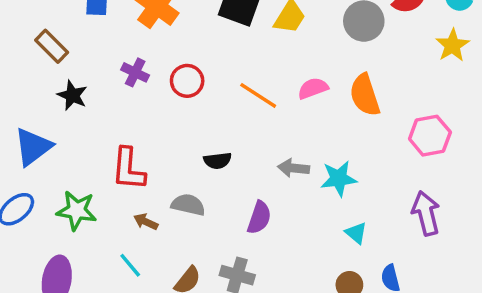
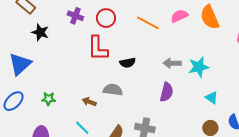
red L-shape: (128, 169) -> (98, 48), moved
green star: (77, 211) -> (49, 99), size x0.6
purple semicircle: (259, 218) -> (167, 92), moved

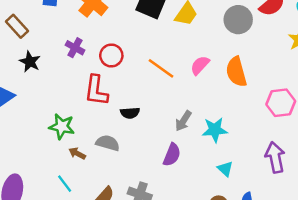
pink semicircle: (179, 16) -> (200, 65), turned -30
gray arrow: (172, 63) -> (183, 121), turned -66
green star: (49, 99) -> (62, 126), moved, size x1.5

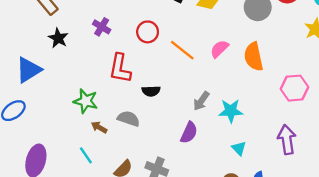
red circle: (111, 55) -> (148, 32), moved

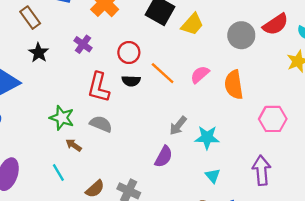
black semicircle: (151, 91) -> (131, 81), moved
gray semicircle: (129, 119) -> (101, 124), moved

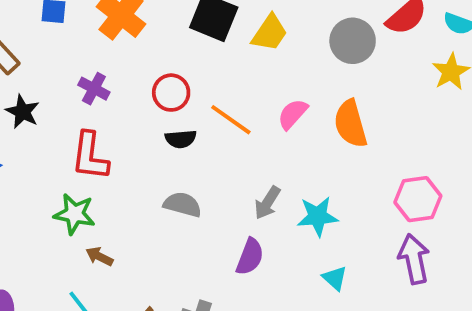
red L-shape: (99, 87) -> (90, 156), moved
pink hexagon: (273, 119) -> (418, 199), moved
gray semicircle: (101, 124) -> (182, 205), moved

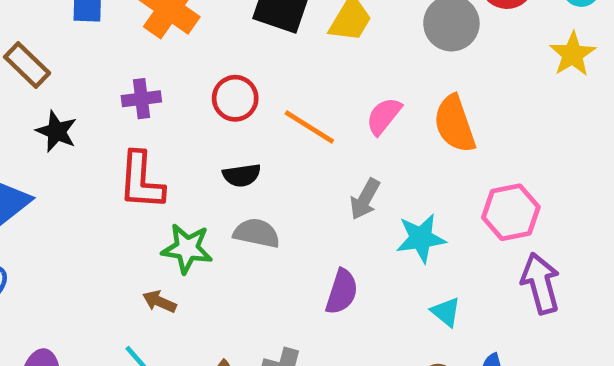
purple cross: (94, 89) -> (141, 99), turned -32
black semicircle: (181, 139) -> (242, 175), moved
pink hexagon: (418, 199) -> (511, 212), moved
gray arrow: (267, 203) -> (365, 199), moved
green star: (74, 214) -> (187, 249), moved

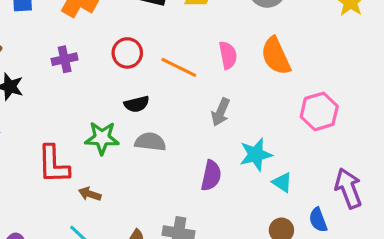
pink semicircle: (384, 116) -> (228, 55), turned 136
red L-shape: (141, 181) -> (53, 164), moved
cyan star: (421, 238) -> (256, 155), moved
green star: (187, 249) -> (102, 138), moved
purple arrow: (541, 283) -> (348, 188), moved

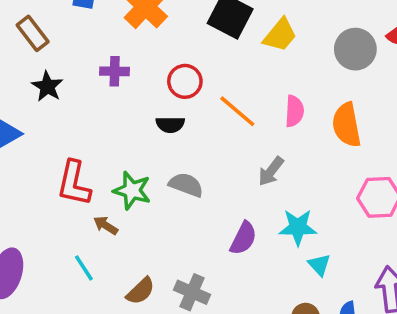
black semicircle: (137, 104) -> (170, 125), moved
green star: (102, 138) -> (132, 190), moved

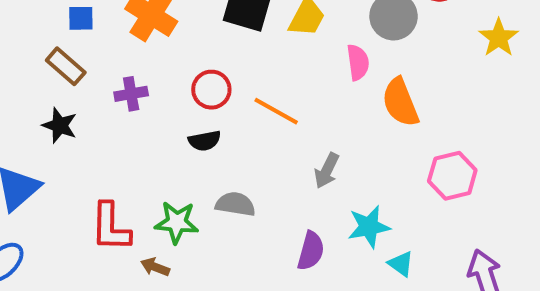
brown rectangle: (33, 33) -> (66, 66), moved
pink semicircle: (294, 111) -> (358, 62), moved

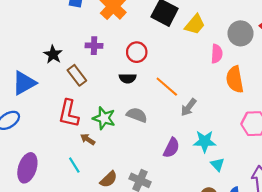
brown rectangle: (66, 66) -> (77, 75), moved
orange line: (276, 111) -> (167, 87), moved

